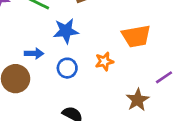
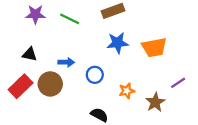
blue star: (66, 31) -> (118, 43), moved
orange star: (104, 61) -> (127, 91), moved

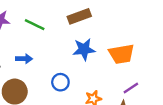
blue arrow: (66, 62) -> (24, 59), moved
purple line: (178, 83) -> (131, 88), moved

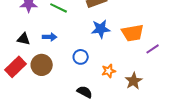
purple line: (131, 88) -> (153, 49), moved

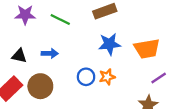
purple line: (153, 49) -> (159, 78), moved
orange star: (109, 71) -> (107, 77), moved

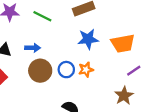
brown circle: (40, 86) -> (40, 71), moved

